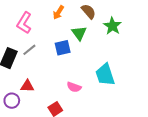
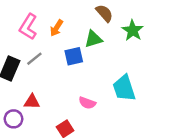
orange arrow: (58, 12) -> (56, 28), moved
green triangle: (79, 33) -> (93, 39), turned 49

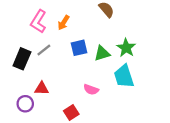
green star: (133, 30) -> (126, 48), moved
green triangle: (93, 39) -> (102, 53), moved

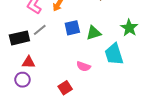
green star: (126, 48) -> (129, 28), moved
black rectangle: (22, 59) -> (19, 38), turned 54
red triangle: (42, 88) -> (29, 62), moved

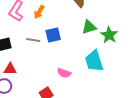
gray line: (40, 30) -> (33, 40), moved, turned 48
green triangle: (94, 33) -> (89, 27), moved

